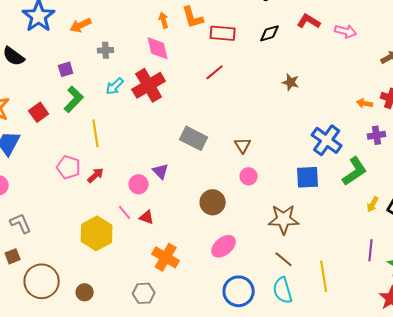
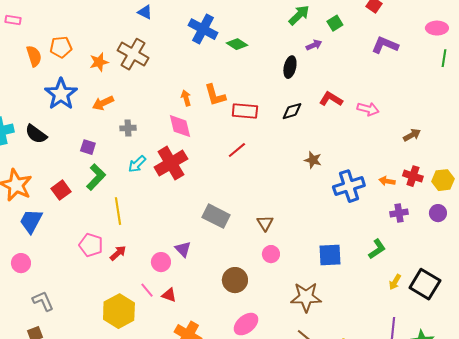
purple square: (66, 69) -> (88, 147), turned 35
blue cross: (327, 140) -> (349, 186), moved, turned 36
green L-shape: (355, 171) -> (377, 249), size x0.7

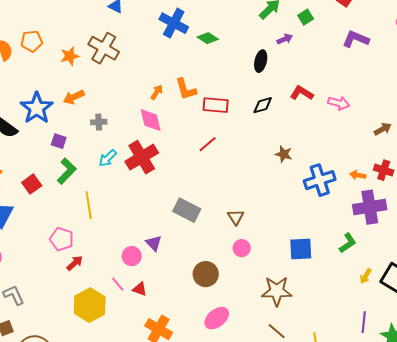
blue star: (61, 94) -> (37, 108), moved
orange arrow: (186, 98) -> (157, 92), turned 49
purple cross: (399, 213) -> (370, 207), size x1.8
red arrow: (118, 253) -> (75, 263), moved

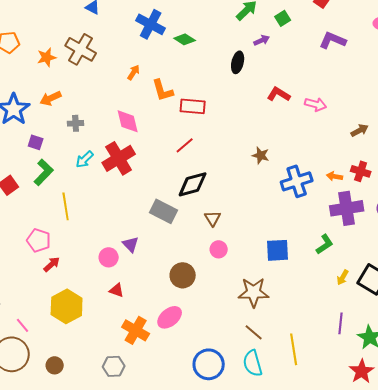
orange arrow: (157, 92) -> (134, 72), moved
black diamond: (263, 105) -> (193, 184), moved, size x1.5
pink line: (118, 284) -> (23, 325), moved
pink ellipse: (217, 318) -> (170, 317), moved

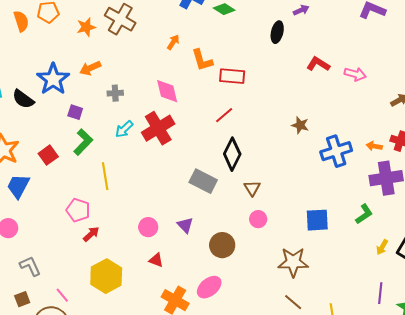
black diamond: (193, 184) -> (232, 154), turned -48
purple triangle: (131, 244) -> (185, 225), moved

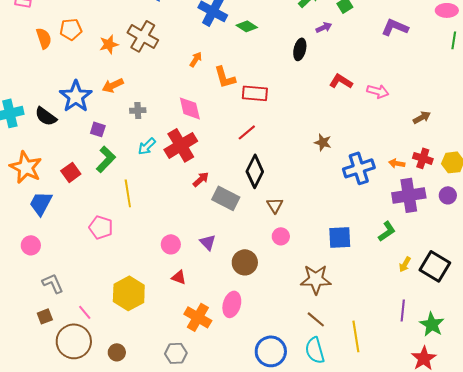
red arrow: (91, 234) -> (201, 179), moved
pink ellipse: (209, 287) -> (232, 304), turned -35

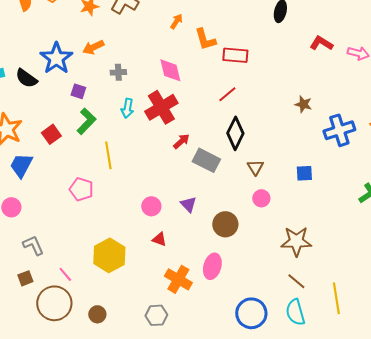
cyan arrow: (147, 146) -> (127, 108), turned -36
blue square: (340, 237) -> (304, 173), moved, size x0.7

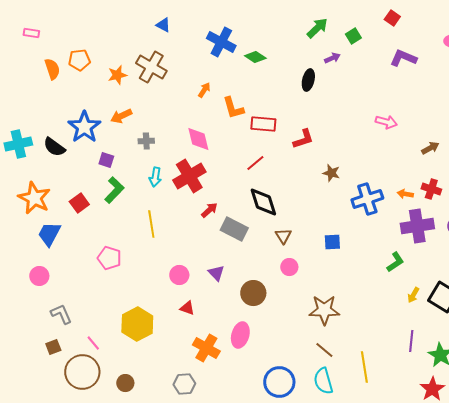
red L-shape: (321, 43) -> (303, 139), moved, turned 130
black diamond: (235, 133) -> (263, 202), turned -44
yellow line: (108, 155) -> (151, 224), moved

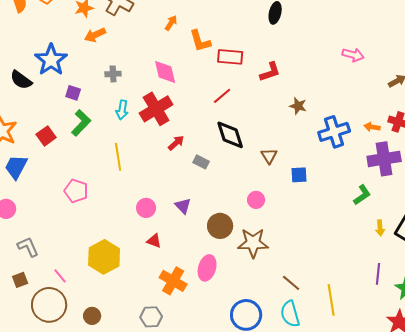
orange arrow: (121, 116) -> (95, 35), moved
gray rectangle: (234, 229) -> (201, 162), size x0.6
brown triangle: (283, 236) -> (269, 156), moved
yellow arrow: (413, 295) -> (380, 228), turned -35
brown star: (324, 310) -> (253, 243), moved

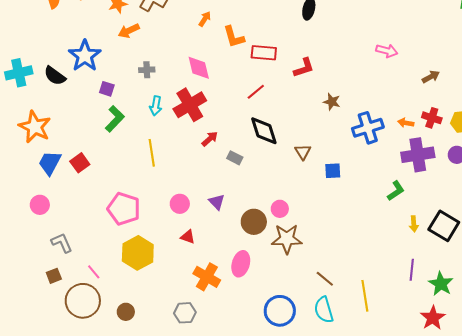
red square: (46, 136) -> (80, 163), moved
pink pentagon: (76, 191) -> (124, 209), moved, size x1.4
pink circle: (256, 200) -> (280, 209), moved

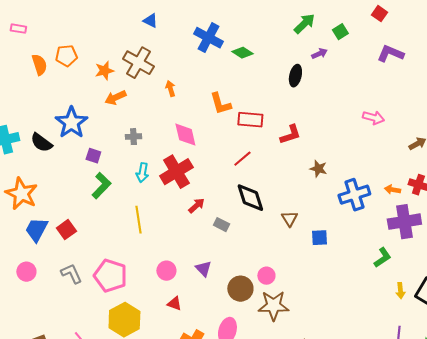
orange arrow: (205, 19) -> (170, 89), moved, turned -49
gray L-shape: (62, 243) -> (71, 274), moved

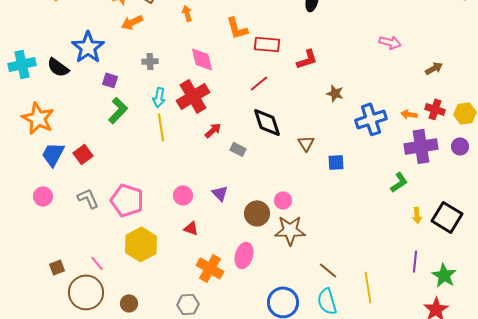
yellow line: (138, 220) -> (161, 127), moved

